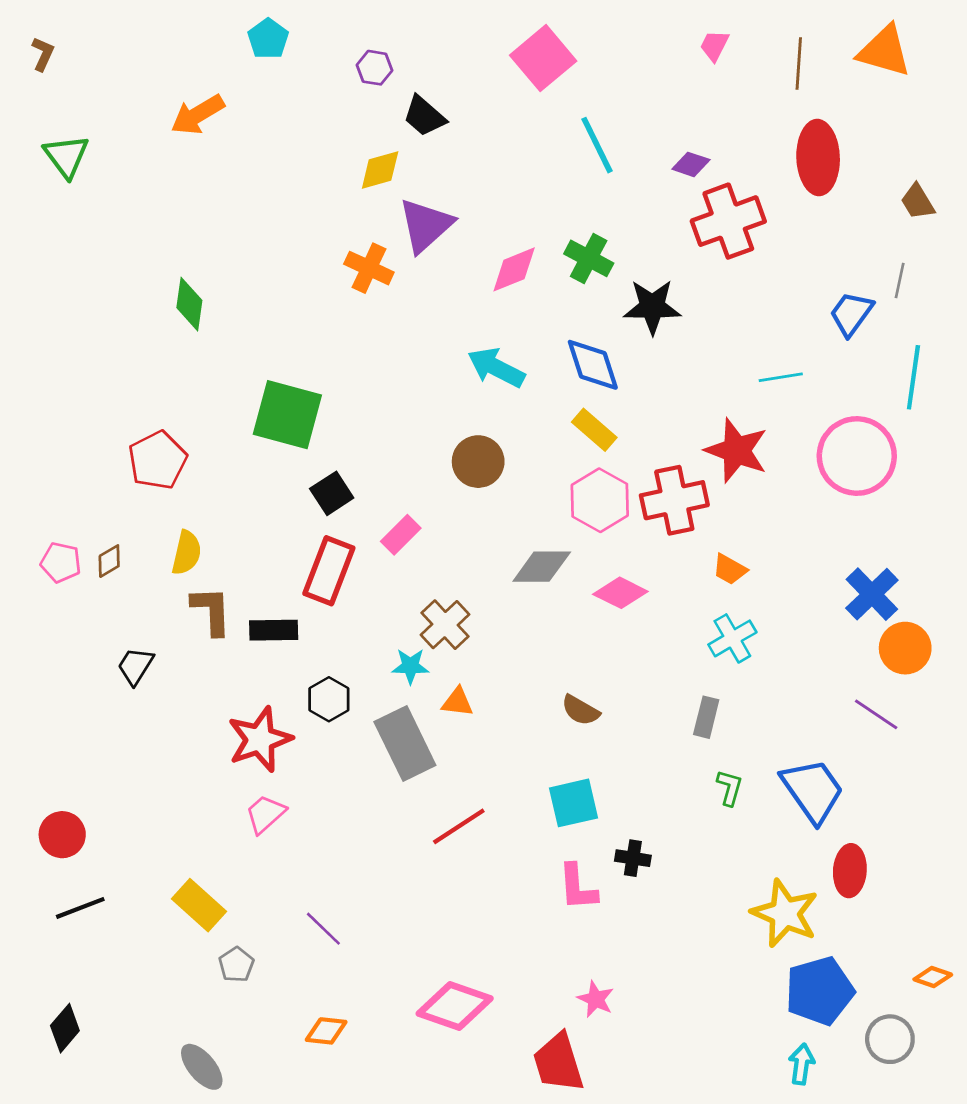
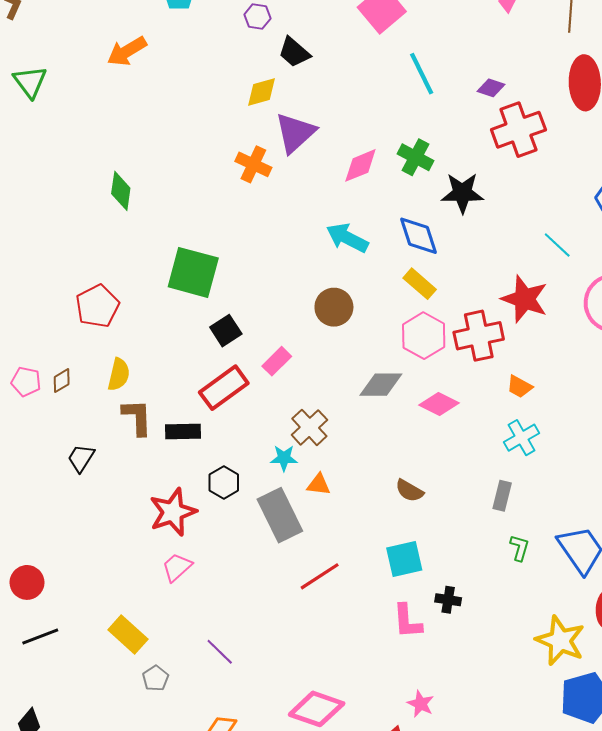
cyan line: (781, 377) -> (557, 245), turned 52
red rectangle: (329, 571) -> (224, 388), turned 33

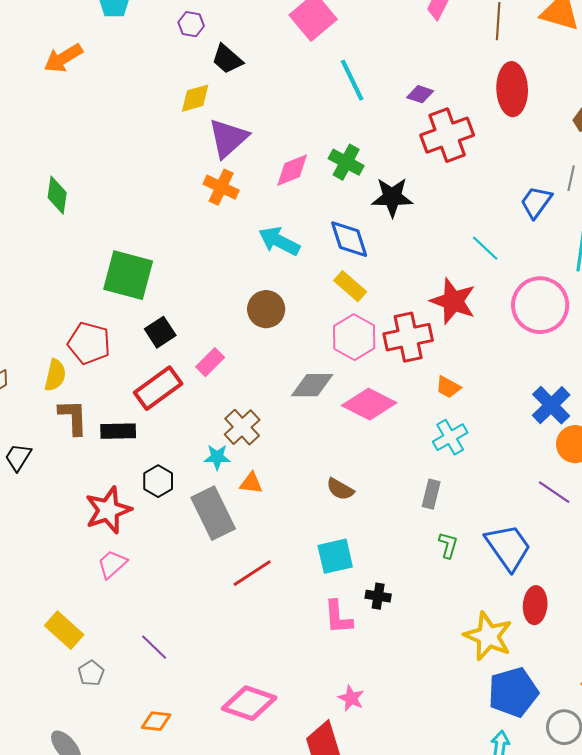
orange cross: (253, 164) -> (221, 187), moved
red pentagon: (97, 306) -> (89, 343), moved, turned -30
pink diamond: (439, 404) -> (369, 404), size x1.4

